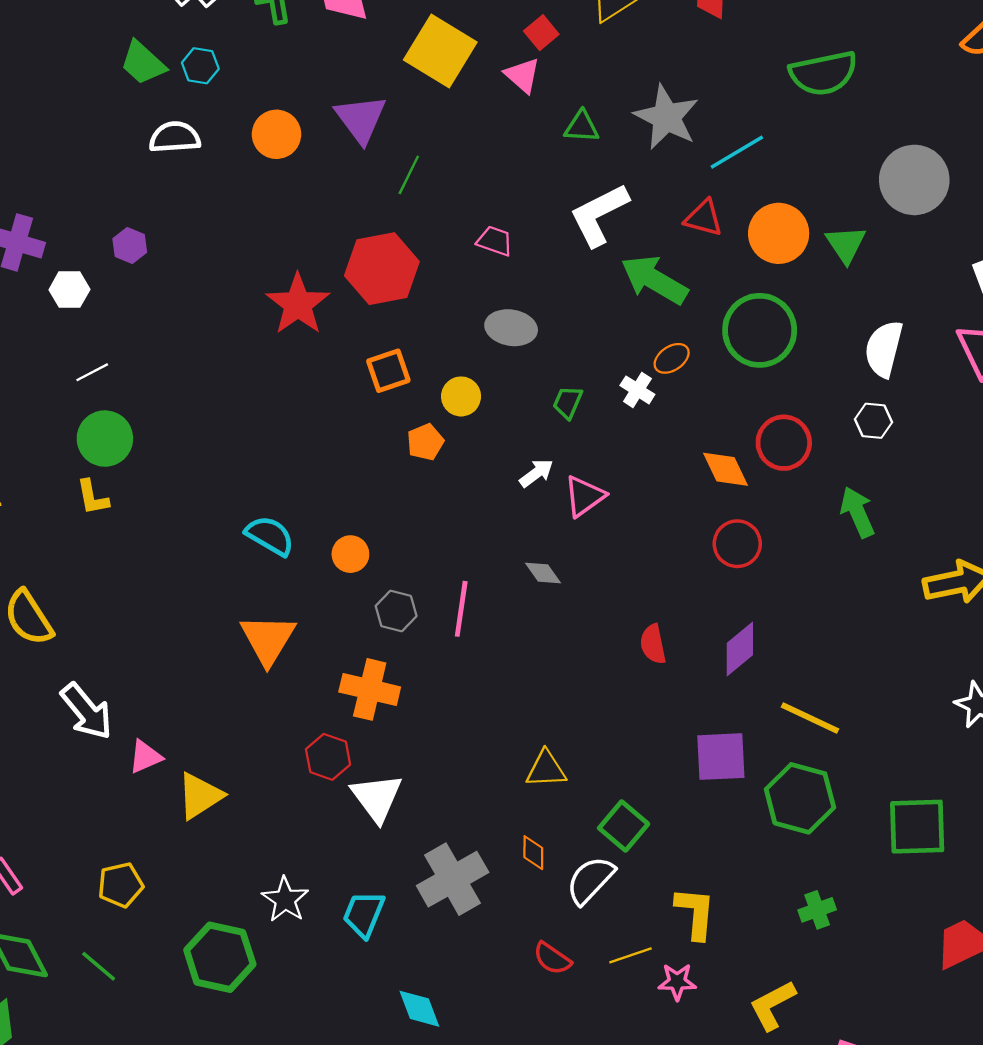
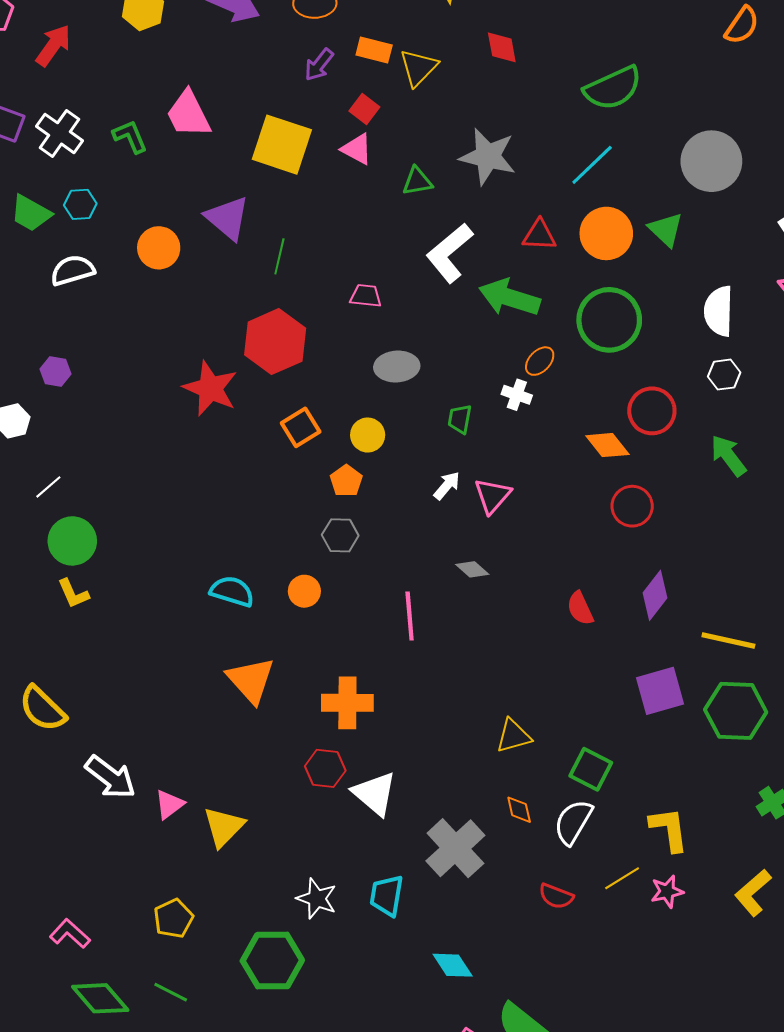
cyan line: (737, 152) -> (592, 165), moved
gray hexagon: (396, 611) -> (340, 535), moved

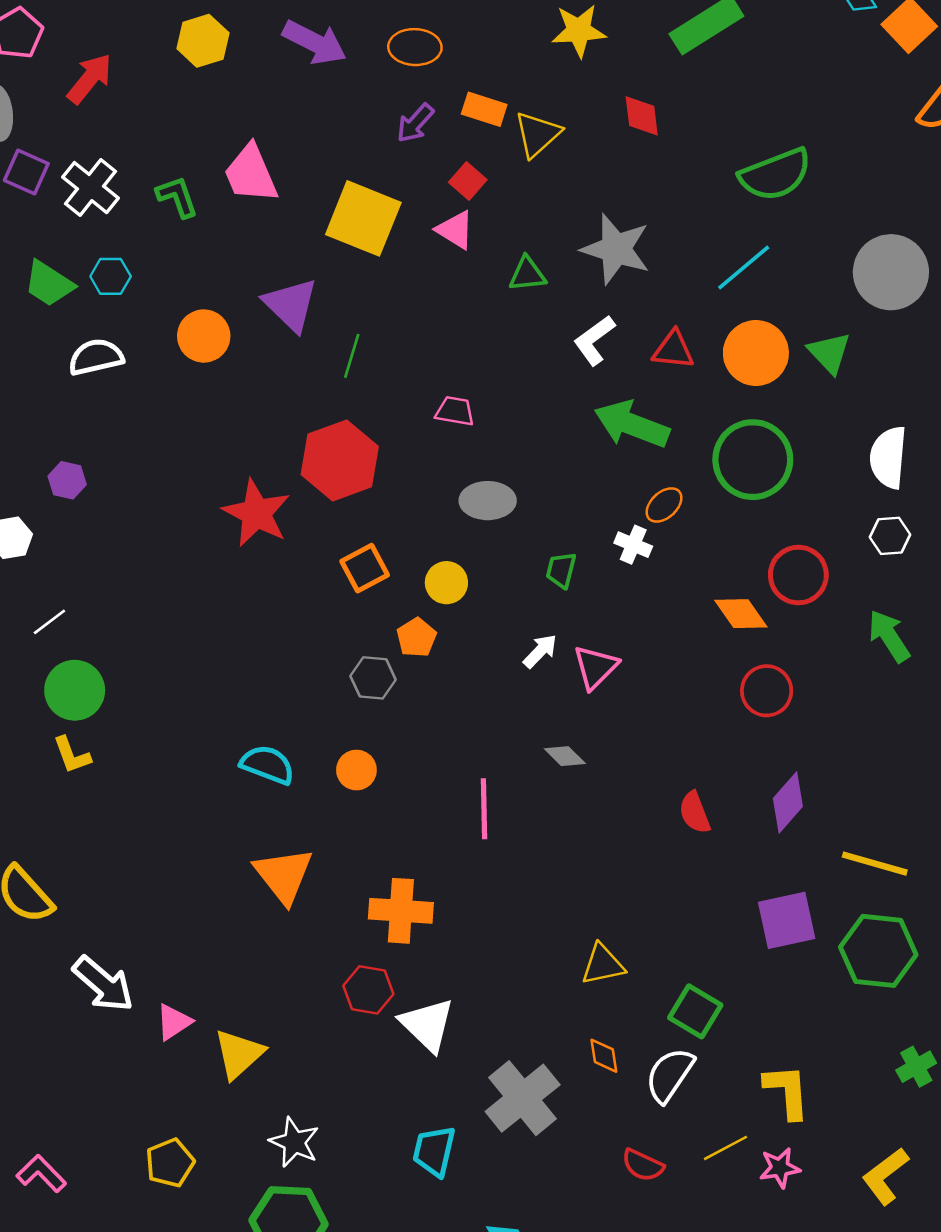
white L-shape: (450, 253) -> (594, 340), moved, size x0.7
gray hexagon: (340, 535) -> (373, 678), moved
white star: (317, 899) -> (294, 1142), moved

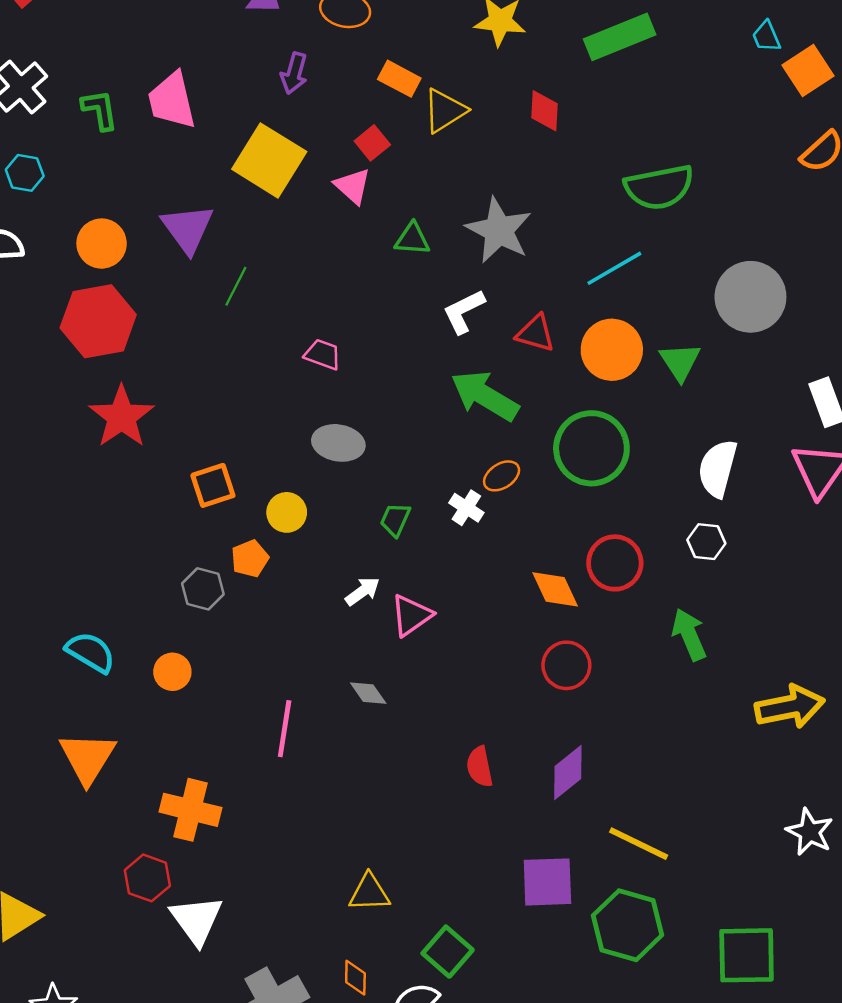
purple arrow: (415, 123) -> (294, 73), moved, turned -36
red hexagon: (340, 460) -> (98, 321), moved

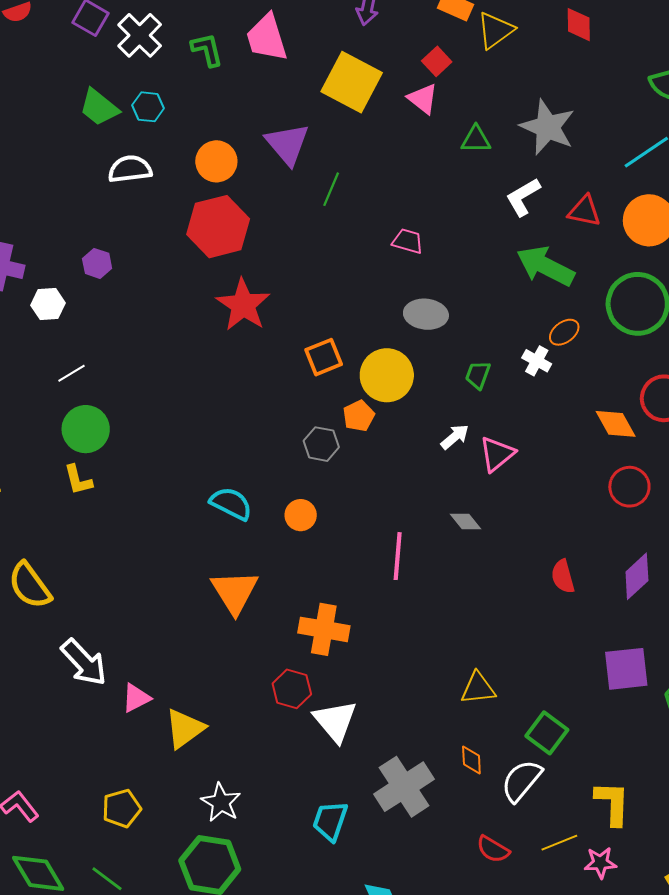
yellow circle: (287, 512) -> (387, 375), size x1.6

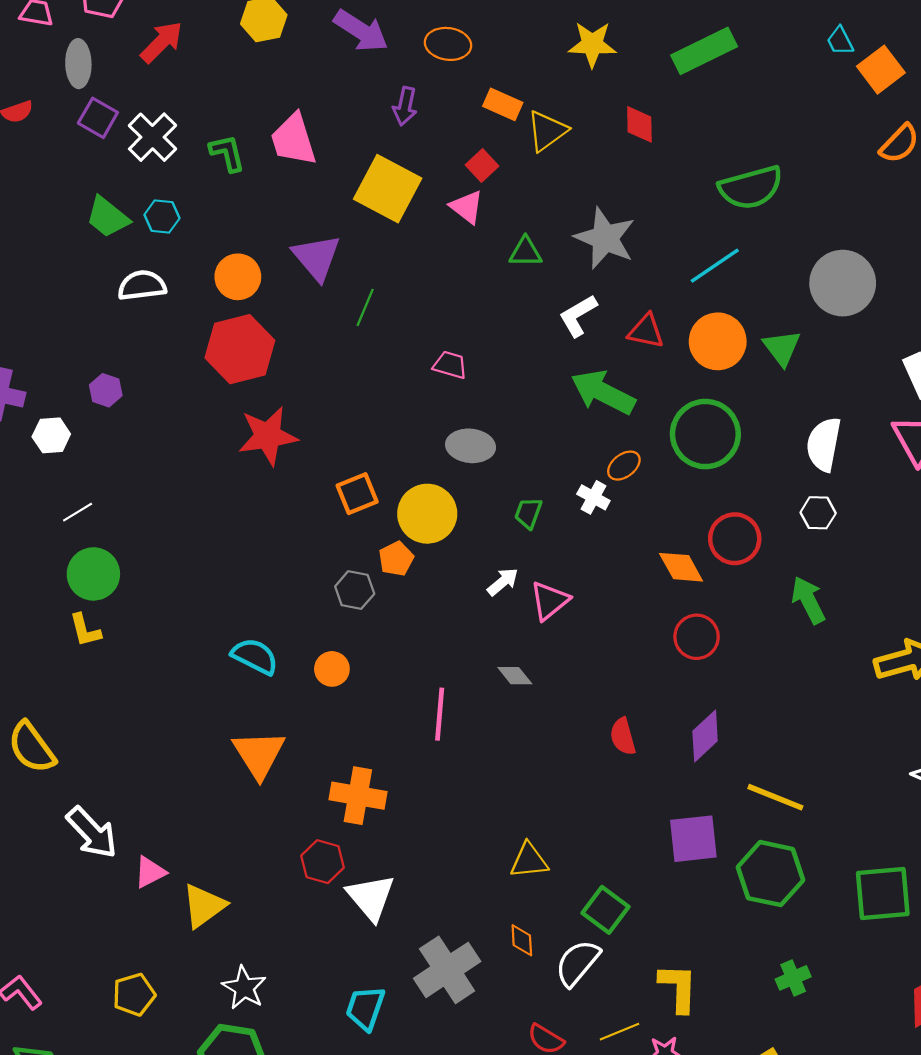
red star: (243, 305) -> (268, 436), turned 30

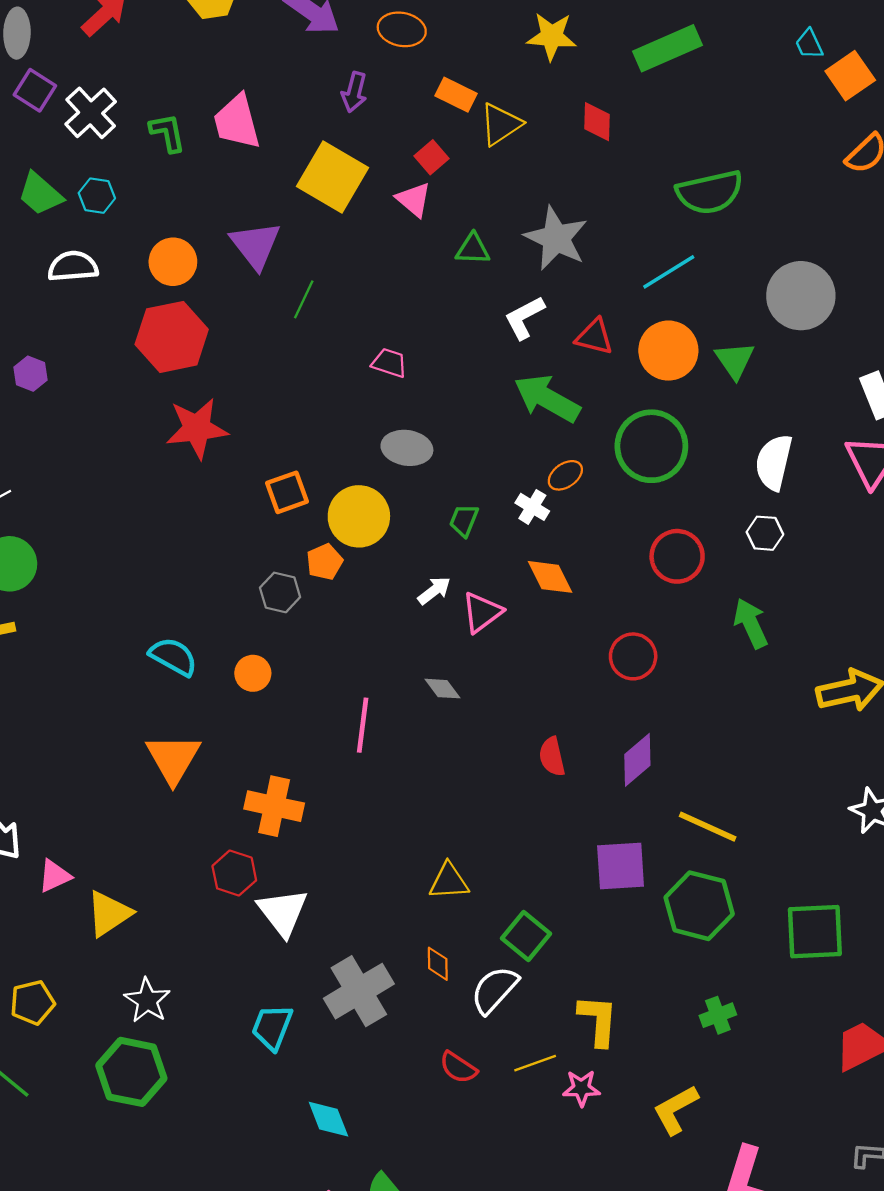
orange diamond: (681, 567) -> (550, 577), moved

